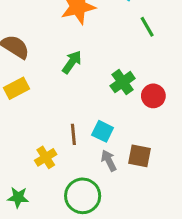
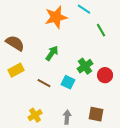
cyan square: (103, 131) -> (68, 82), moved
brown line: (73, 134) -> (44, 83), moved, turned -56
gray arrow: (109, 160) -> (67, 117), moved, turned 32

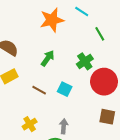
green cross: (85, 66) -> (85, 61), moved
red circle: (105, 75) -> (104, 82), size x1.6
brown square: (96, 114) -> (107, 117), moved

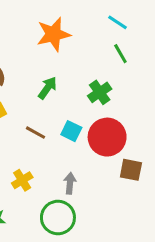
cyan line: (82, 11) -> (118, 22), moved
red circle: (104, 82) -> (107, 137), moved

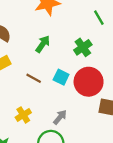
gray arrow: (70, 183) -> (60, 117), turned 35

